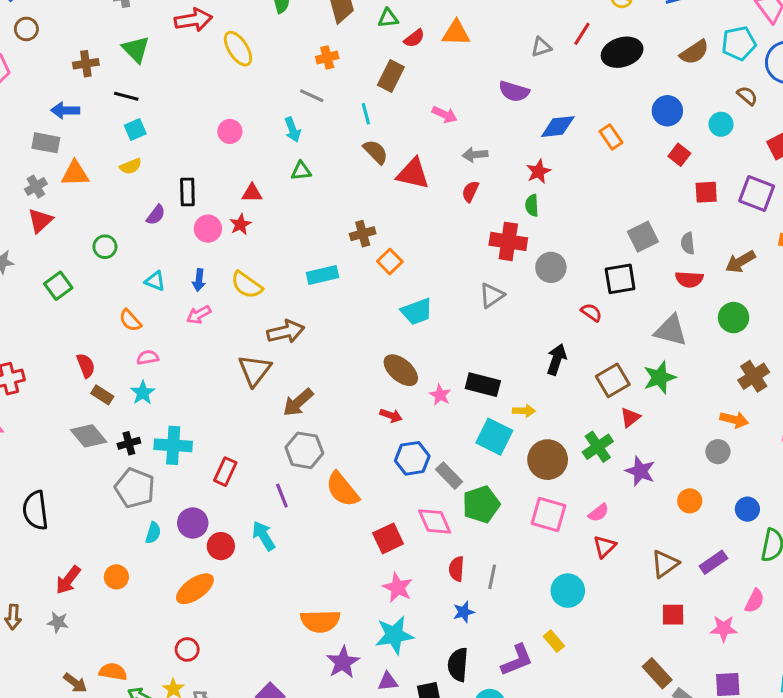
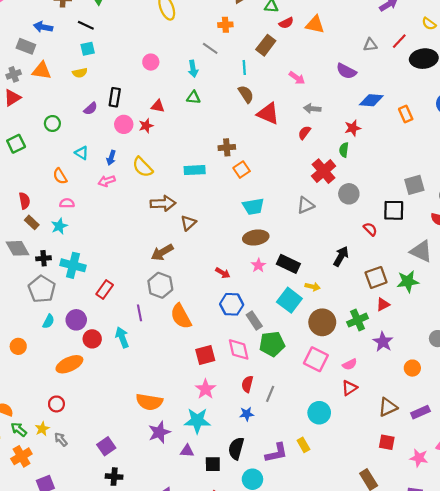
red cross: (508, 241) -> (324, 171), turned 30
brown triangle: (255, 370) -> (188, 223), moved, size x0.7
brown ellipse: (401, 370) -> (256, 238), moved, turned -60

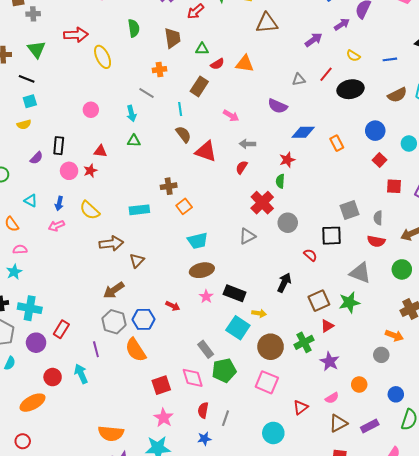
blue hexagon: (232, 304) -> (143, 319), moved
purple circle: (76, 320) -> (36, 343), moved
pink semicircle: (350, 364) -> (332, 398), moved

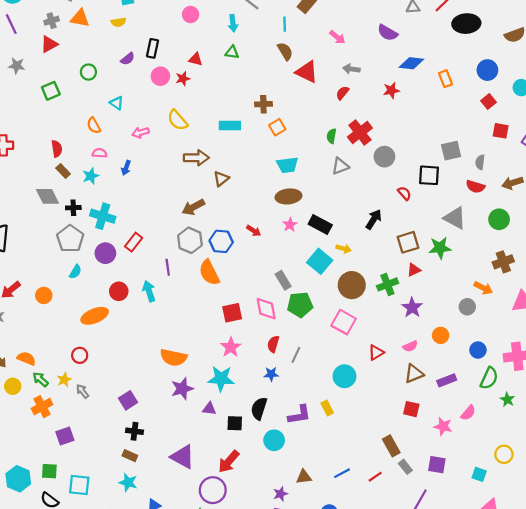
green semicircle: (280, 181) -> (331, 136), moved
blue arrow: (59, 203) -> (126, 168), moved

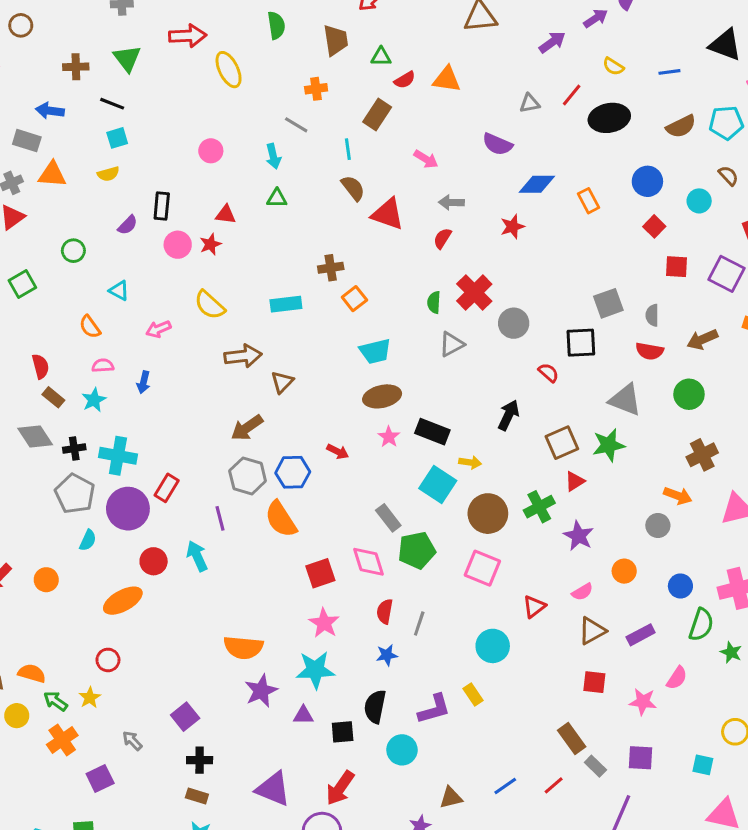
purple circle: (105, 253) -> (128, 509), size x1.4
gray arrow: (82, 391) -> (132, 741), moved

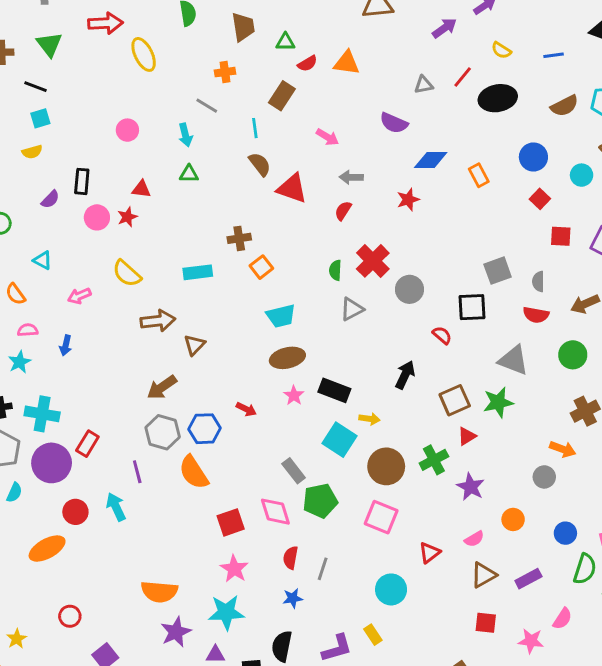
red circle: (108, 660) -> (70, 616), moved

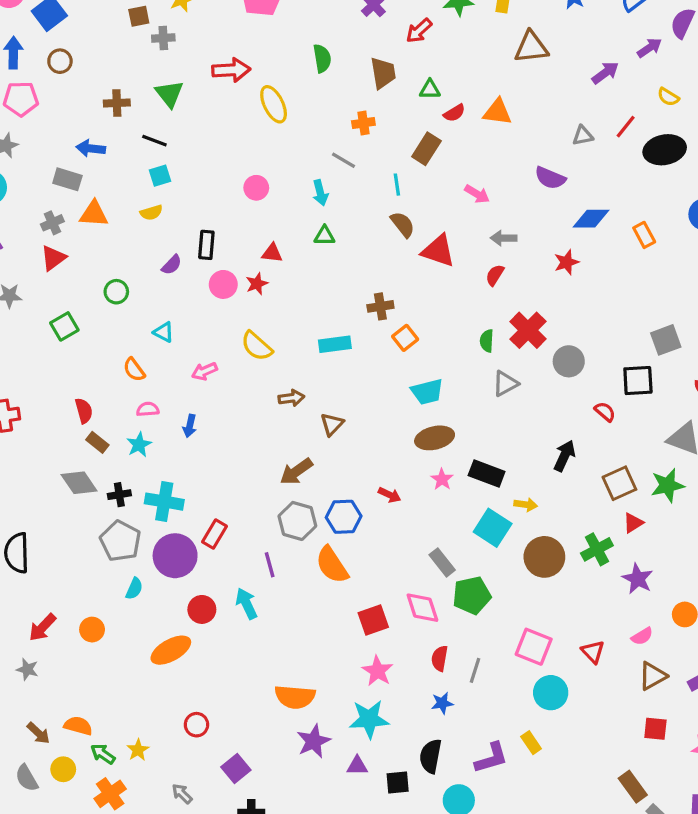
brown arrow: (158, 321) -> (291, 398), size x0.7
pink square: (381, 517) -> (534, 647), moved
red triangle: (430, 553) -> (593, 652), turned -35

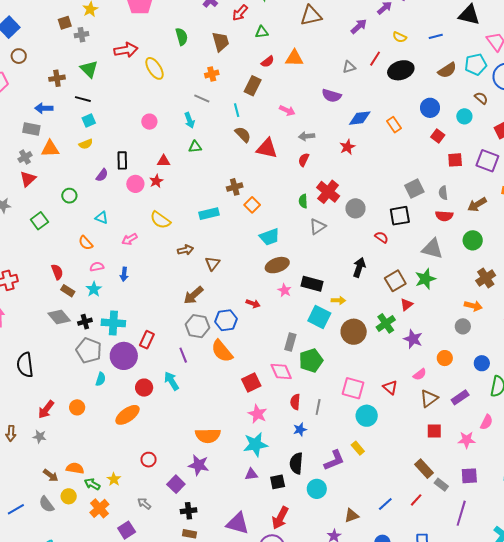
green triangle: (430, 90) -> (262, 32), moved
gray rectangle: (442, 562) -> (290, 342), turned 60
purple star: (314, 741) -> (199, 465), moved, turned -30

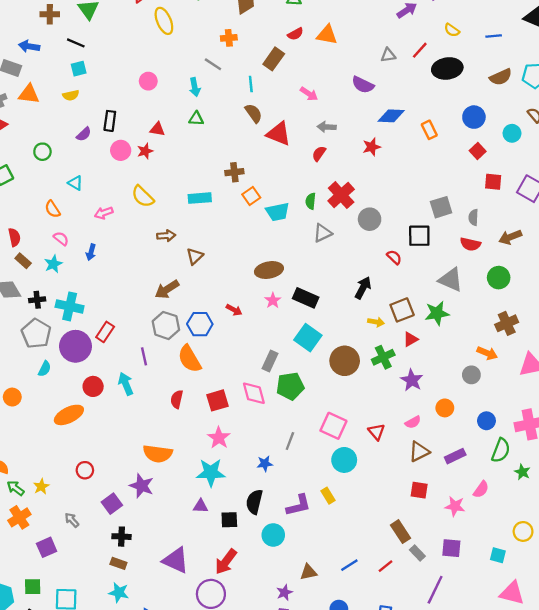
cyan trapezoid: (269, 237) -> (278, 212), moved
pink semicircle: (97, 267) -> (61, 239), turned 40
yellow arrow: (338, 300) -> (376, 322), moved
red semicircle: (295, 402) -> (177, 399), moved

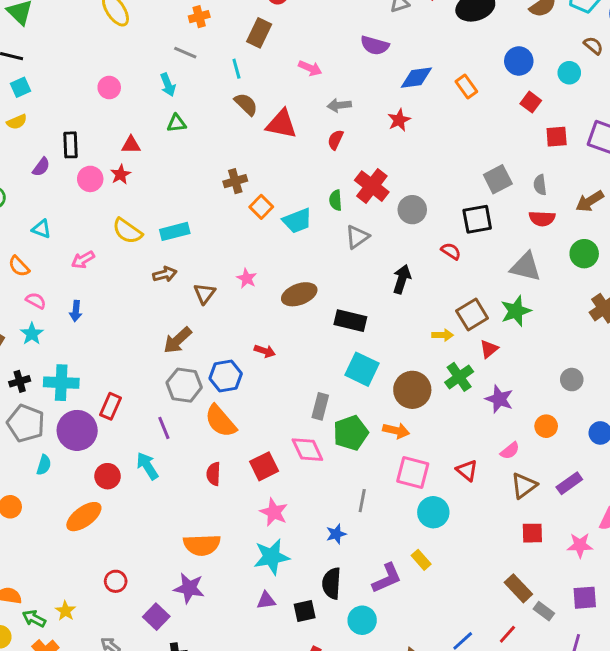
cyan rectangle: (200, 198) -> (175, 231), moved
black arrow: (363, 288) -> (402, 279), moved
pink star: (273, 300) -> (247, 278), moved
orange arrow: (487, 353) -> (396, 431), moved

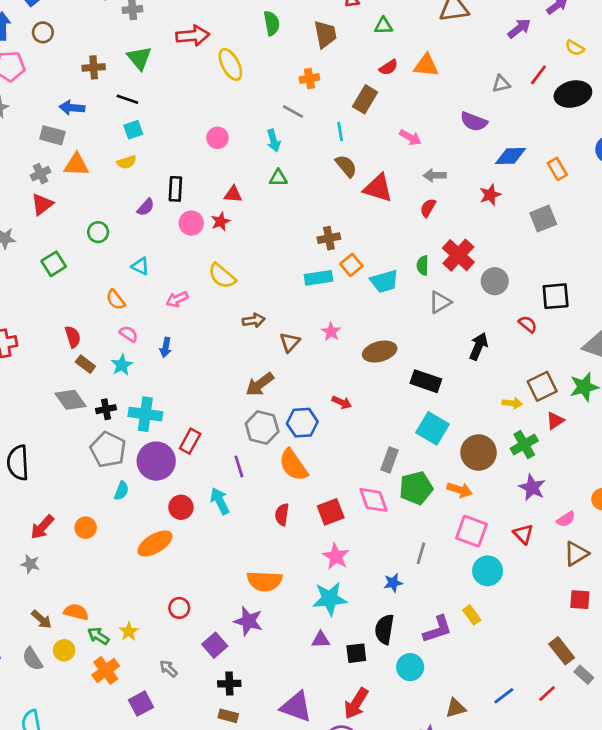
gray square: (498, 179) -> (543, 219), moved
cyan rectangle: (175, 231) -> (318, 278), moved
purple star: (499, 399) -> (532, 487), moved

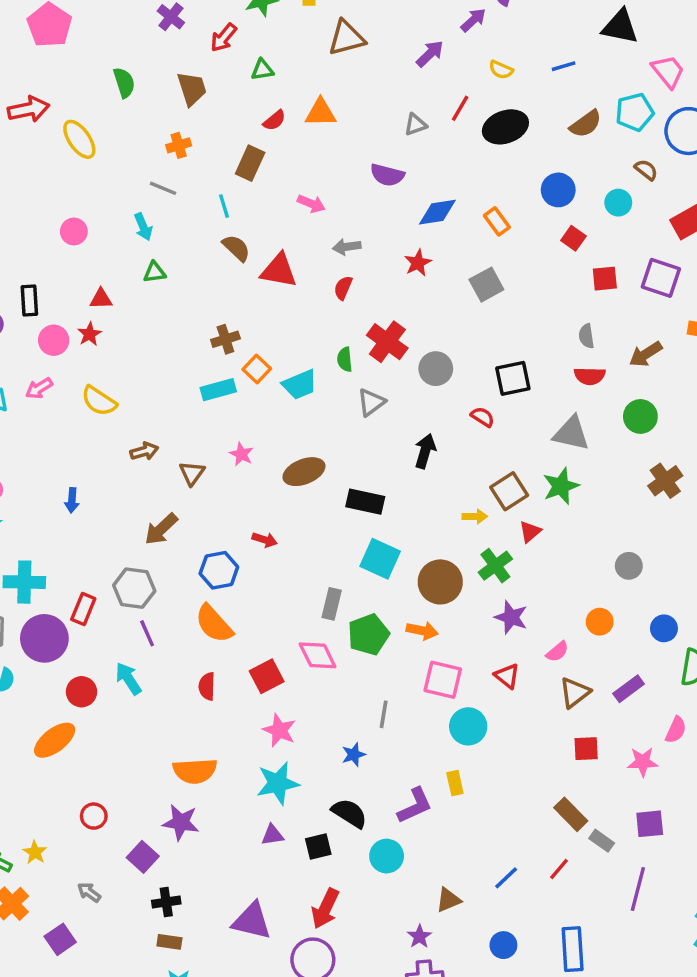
pink arrow: (177, 299) -> (39, 388), moved
blue arrow: (166, 347) -> (72, 500), moved
gray hexagon: (262, 428) -> (134, 588), moved
yellow rectangle: (472, 615) -> (455, 783), turned 30
black semicircle: (384, 629) -> (349, 813), turned 120

